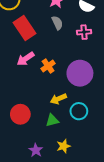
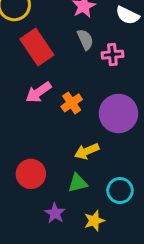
pink cross: (84, 32) -> (112, 55), moved
cyan circle: (79, 111) -> (120, 191), moved
purple star: (36, 150) -> (55, 213), moved

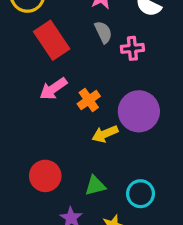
yellow arrow: (87, 151) -> (105, 134), moved

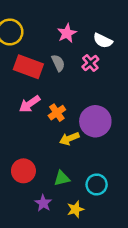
gray semicircle: (103, 32) -> (58, 63), moved
red rectangle: (52, 40) -> (28, 67), turned -36
pink cross: (132, 48) -> (90, 63), moved, turned -35

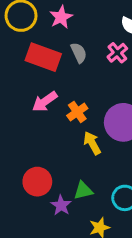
pink star: (67, 33) -> (61, 17), moved
yellow arrow: (69, 139) -> (92, 143), turned 84
purple star: (43, 203) -> (61, 205), moved

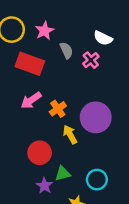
gray semicircle: (79, 53) -> (66, 50), moved
red circle: (37, 182) -> (40, 153), moved

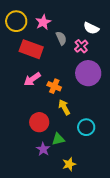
orange cross: (58, 109) -> (54, 86), turned -32
purple circle: (96, 117) -> (88, 73), moved
cyan circle: (97, 180) -> (86, 127), moved

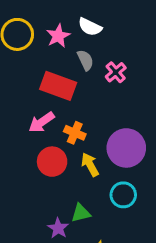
white semicircle: (91, 28) -> (90, 27), moved
red rectangle: (31, 49) -> (58, 86), moved
purple circle: (88, 73) -> (126, 148), moved
red circle: (39, 122) -> (52, 162), moved

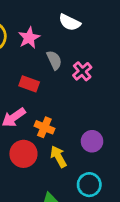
white semicircle: (90, 27) -> (70, 22), moved
red rectangle: (58, 86) -> (29, 84), size x0.6
purple circle: (126, 148) -> (92, 141), size x0.6

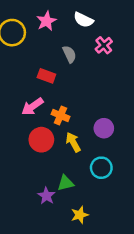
pink star: (29, 38) -> (46, 21), moved
pink cross: (82, 71) -> (104, 45), moved

